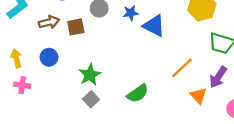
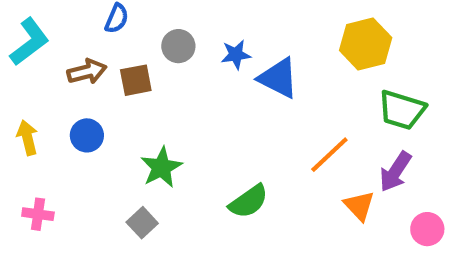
pink cross: (22, 85) -> (38, 214), moved
gray square: (91, 99) -> (142, 223), moved

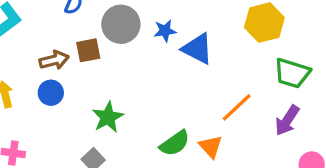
gray circle: (178, 46) -> (121, 24), size x1.5
brown arrow: (87, 72) -> (54, 60), moved
orange triangle: (359, 206) -> (211, 147), moved

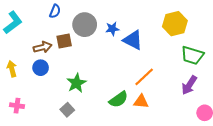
orange line: (237, 107) -> (144, 77), moved
orange triangle: (211, 147) -> (141, 102), turned -42

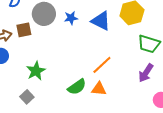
blue triangle: (133, 40) -> (101, 21), moved

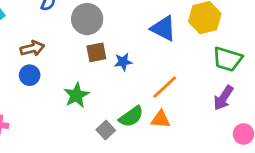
blue star: (71, 18) -> (123, 62), moved
brown square: (24, 30) -> (96, 52), moved
gray square: (27, 97) -> (106, 130), moved

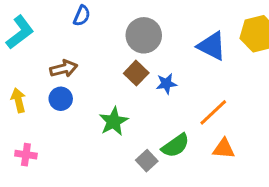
gray circle: (87, 19) -> (144, 35), moved
brown square: (96, 52) -> (136, 73), turned -35
orange triangle: (161, 119) -> (224, 149), moved

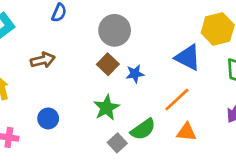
blue triangle: (212, 46) -> (188, 57), moved
blue circle: (61, 99) -> (48, 118), moved
green star: (114, 121) -> (106, 108), moved

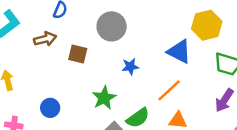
brown arrow: (43, 60) -> (45, 39), moved
brown square: (108, 64) -> (78, 54), moved, turned -30

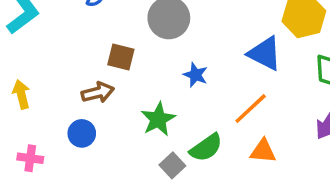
brown arrow: (45, 39) -> (98, 93), moved
blue star: (130, 67) -> (195, 75), turned 30

